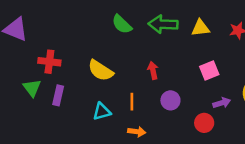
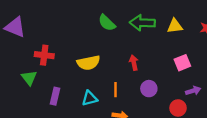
yellow semicircle: (101, 70) -> (88, 63), turned -45
purple rectangle: (58, 95) -> (55, 96), moved

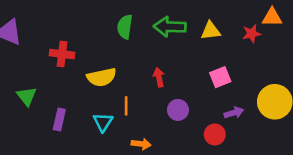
green semicircle: (107, 23) -> (125, 27), turned 54
red cross: (44, 55) -> (62, 54), moved
orange line: (115, 90) -> (126, 106), moved
cyan triangle: (90, 98) -> (103, 122), turned -42

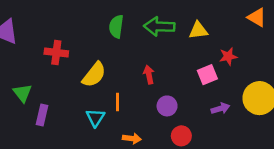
orange triangle: (272, 17) -> (257, 17), turned 30
red star: (252, 34) -> (228, 56), moved
yellow semicircle: (102, 77) -> (94, 75), turned -40
purple rectangle: (59, 119) -> (42, 115), moved
red circle: (215, 134) -> (181, 136), moved

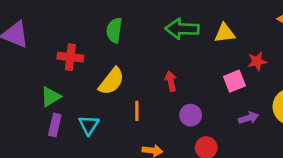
green semicircle: (116, 26) -> (114, 30), moved
green triangle: (22, 93) -> (51, 97), moved, turned 36
cyan triangle: (95, 118) -> (89, 125), moved

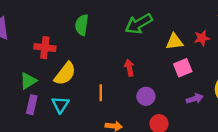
green arrow: (182, 29) -> (139, 24), turned -32
yellow triangle: (225, 33) -> (174, 42), moved
red star: (257, 61) -> (202, 38), moved
yellow semicircle: (111, 81) -> (65, 74), moved

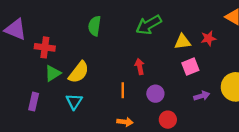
red cross: (45, 48) -> (45, 47), moved
green triangle: (28, 81) -> (53, 73), moved
orange line: (101, 93) -> (123, 90), moved
purple rectangle: (32, 105) -> (34, 102), moved

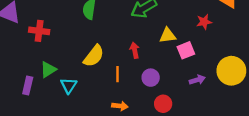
yellow triangle: (182, 42) -> (168, 35), moved
yellow semicircle: (79, 72) -> (94, 56), moved
green triangle: (53, 73) -> (48, 70), moved

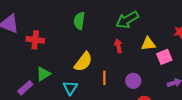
red arrow: (135, 50) -> (118, 46), moved
purple rectangle: (28, 86) -> (25, 88), turned 35
cyan triangle: (69, 86) -> (70, 88), moved

